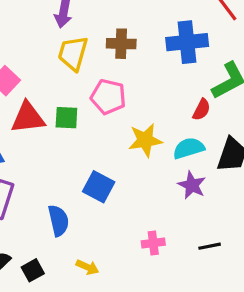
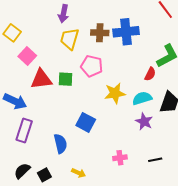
blue cross: (187, 42) -> (126, 32), moved

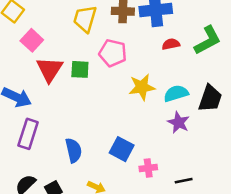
red semicircle: (150, 74) -> (171, 44), moved, turned -128
red triangle: (41, 79) -> (50, 69), turned -50
blue square: (86, 122) -> (122, 149), moved
black line: (155, 160) -> (184, 181), moved

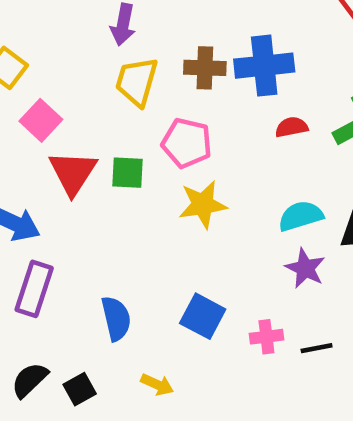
yellow star: (142, 87) -> (203, 205), moved
pink cross: (148, 168) -> (266, 337), moved
black line: (184, 181) -> (317, 348), moved

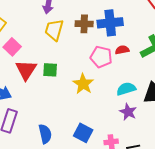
pink pentagon: (187, 143) -> (101, 57), moved
yellow star: (203, 205) -> (83, 84), turned -30

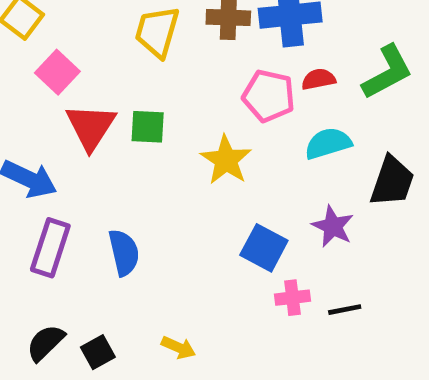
cyan semicircle: (126, 89) -> (328, 143), moved
blue square: (83, 133) -> (264, 248), moved
blue semicircle: (45, 134) -> (124, 253), moved

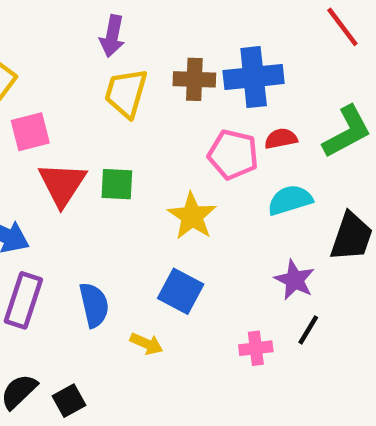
pink square: (57, 72) -> (30, 132), turned 33
blue square: (264, 248) -> (181, 291), moved
black line: (345, 310) -> (308, 330), moved, turned -48
yellow arrow: (178, 347) -> (146, 344), moved

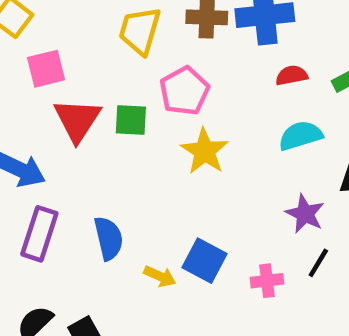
pink pentagon: (233, 155) -> (184, 91), moved, turned 30
blue square: (181, 291) -> (205, 261), moved

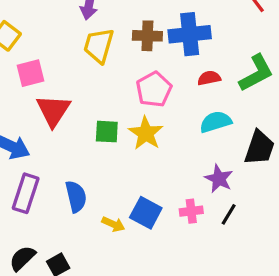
pink pentagon: (184, 91) -> (154, 89), moved
green square: (131, 120) -> (107, 132), moved
pink cross: (267, 281) -> (191, 211), moved

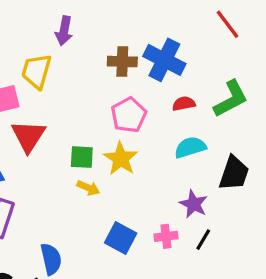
blue cross: (190, 34) -> (164, 60), turned 33
yellow trapezoid: (99, 46) -> (36, 71), moved
blue semicircle: (76, 197) -> (51, 259), moved
yellow arrow: (113, 224) -> (88, 188), moved

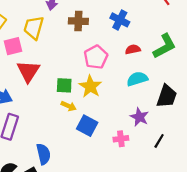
blue cross: (164, 60) -> (120, 20), size x0.7
brown cross: (122, 62) -> (78, 21), moved
blue square: (121, 238) -> (87, 126), moved
black line: (203, 240) -> (159, 141), moved

